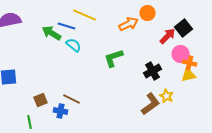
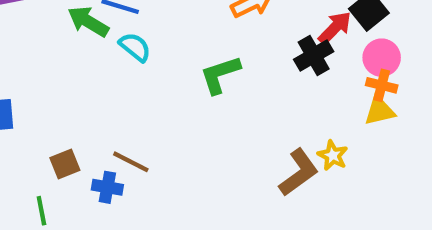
pink circle: (180, 54) -> (382, 58), moved
black cross: (152, 71) -> (314, 56), moved

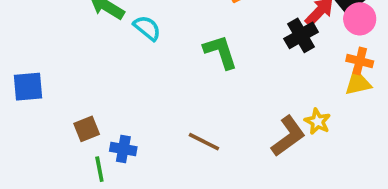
pink circle: (382, 58) -> (360, 19), moved
green L-shape: (220, 75) -> (220, 52), turned 90
brown line: (131, 162) -> (204, 142), moved
green line: (41, 211) -> (99, 169), moved

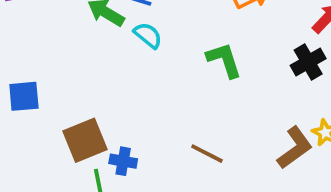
black cross: (301, 35) -> (308, 62), moved
brown square: (87, 129) -> (85, 140), size x1.6

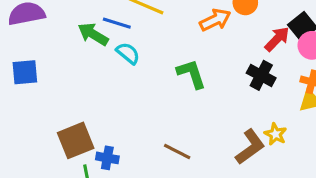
black cross: (308, 62) -> (261, 75), turned -32
blue square: (24, 96) -> (25, 72), moved

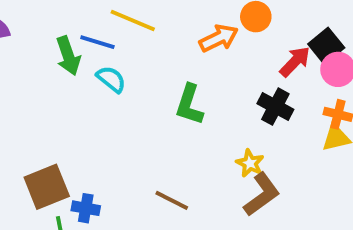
green arrow: (93, 34) -> (68, 56), turned -140
green L-shape: (191, 74) -> (189, 105), turned -144
yellow star: (275, 134) -> (250, 163), moved

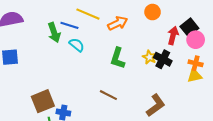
orange arrow: (219, 38) -> (118, 23), moved
red arrow: (295, 62) -> (173, 36), turned -30
yellow star: (250, 163) -> (149, 57), moved
brown line: (172, 200) -> (108, 95), moved

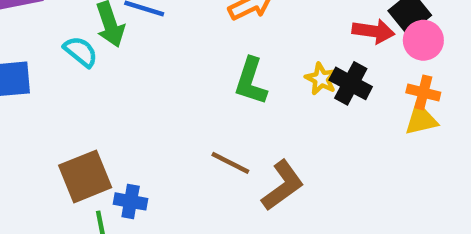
red arrow: (173, 36) -> (373, 31), turned 84
cyan semicircle: (77, 45) -> (81, 52), moved
brown L-shape: (156, 105) -> (283, 186), moved

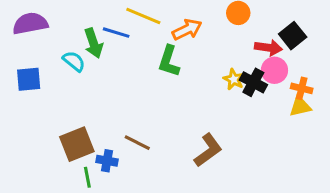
pink circle: (423, 40) -> (274, 70), moved
green L-shape: (251, 81) -> (169, 61), moved
brown line: (230, 163) -> (137, 143), moved

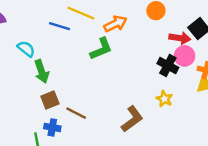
green arrow: (93, 43) -> (42, 71), moved
green L-shape: (169, 61) -> (101, 49), turned -130
yellow star: (234, 79) -> (164, 99), moved
brown square: (77, 144) -> (50, 100), moved, size x0.7

